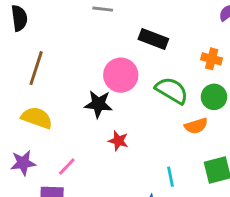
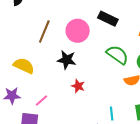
brown line: (36, 68) -> (44, 32), moved
pink circle: (121, 75) -> (78, 31), moved

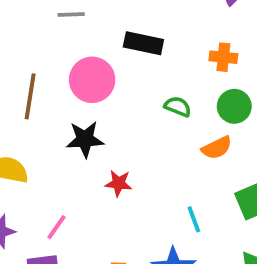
green semicircle: (117, 55) -> (178, 107), size x0.6

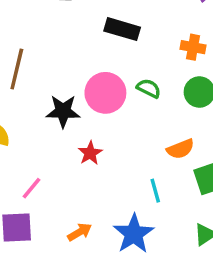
pink circle: (92, 80) -> (105, 93), moved
orange semicircle: (217, 148) -> (180, 149), moved
red star: (119, 183) -> (90, 153), turned 30

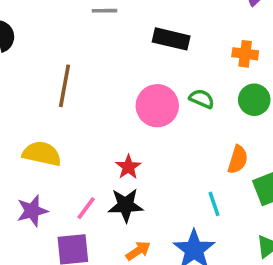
black star: (63, 111) -> (126, 205), moved
orange semicircle: (180, 149) -> (238, 160), turned -48
red star: (90, 153) -> (128, 167), moved

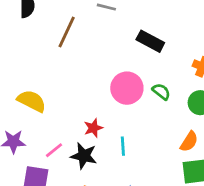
brown line: (65, 86) -> (67, 32), moved
orange semicircle: (238, 160) -> (189, 142), moved
cyan line: (214, 204) -> (123, 146), moved

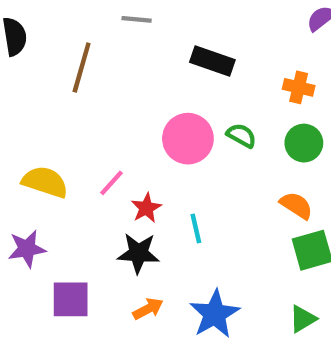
orange semicircle: (189, 142) -> (296, 205), turned -80
pink line: (54, 150) -> (111, 183), moved

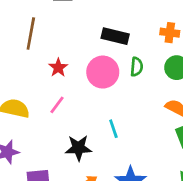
black rectangle: (212, 61) -> (115, 36), moved
green semicircle: (242, 136) -> (137, 67), turned 72
red star: (146, 208) -> (58, 68), moved

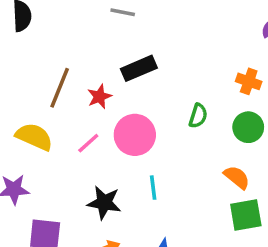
brown line: (31, 34) -> (60, 88), moved
black rectangle: (115, 36) -> (139, 68), moved, turned -48
pink circle: (103, 72) -> (135, 135), moved

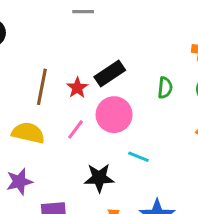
black rectangle: (139, 68) -> (110, 74), moved
cyan line: (153, 188) -> (138, 157), turned -50

